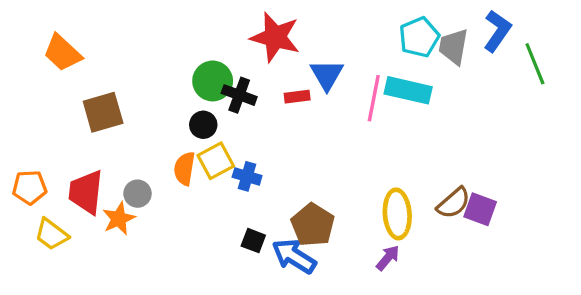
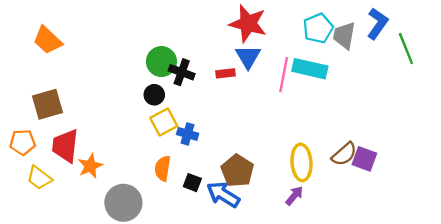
red star: (275, 37) -> (248, 24), moved
brown square: (103, 112) -> (47, 104), moved
orange semicircle: (184, 169) -> (163, 168), moved
gray circle: (138, 194) -> (123, 203), moved, size x1.8

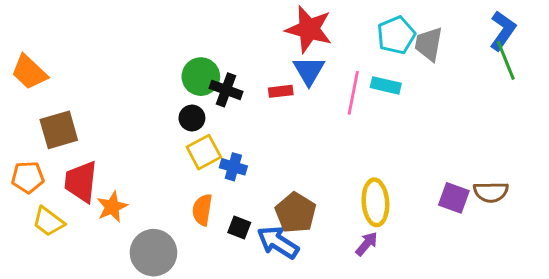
blue L-shape: (377, 24) -> (503, 31), moved
orange trapezoid: (47, 40) -> (29, 72), moved
cyan rectangle: (310, 69) -> (386, 85), size x0.7
brown semicircle: (344, 154) -> (491, 192), moved, turned 40

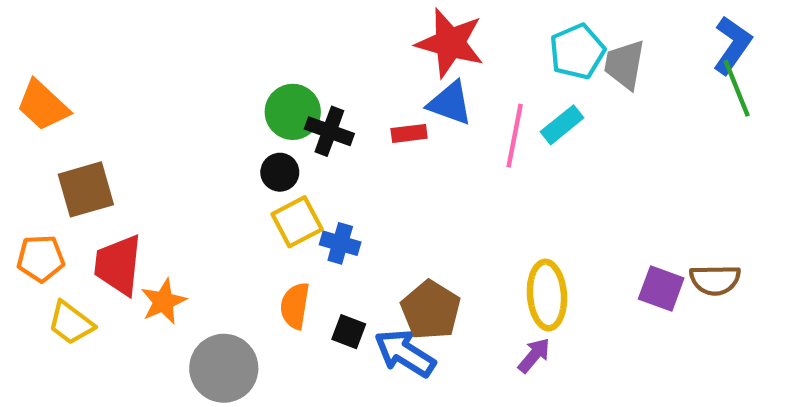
blue triangle: (309, 71) -> (450, 103), turned -40
cyan rectangle: (386, 85) -> (562, 125), turned -52

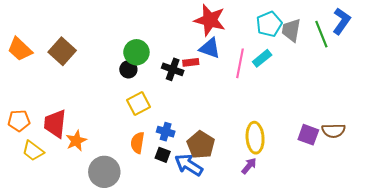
green line: (737, 88) -> (321, 34), moved
black cross: (329, 131) -> (173, 69), moved
black circle: (280, 172) -> (128, 69), moved
brown square: (86, 189) -> (62, 51), moved, turned -32
blue cross: (340, 243) -> (166, 132), moved

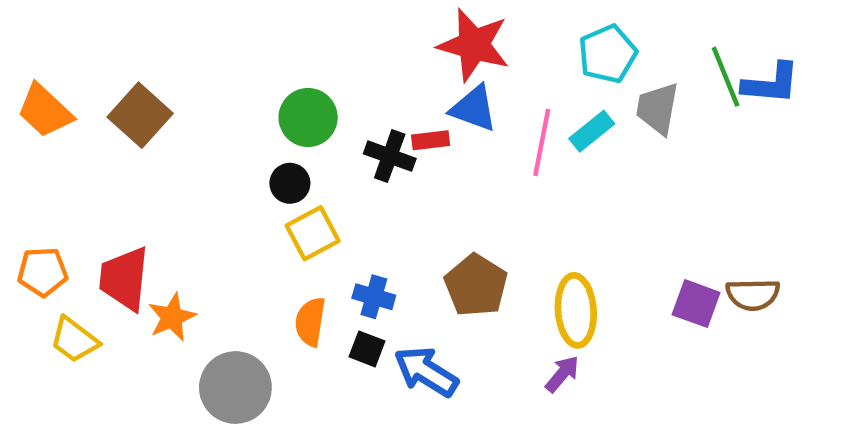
blue L-shape: (341, 21) -> (771, 83), moved, turned 60
gray trapezoid: (291, 30) -> (657, 108), moved
black circle: (128, 69) -> (290, 183), moved
brown pentagon: (201, 145) -> (476, 285), moved

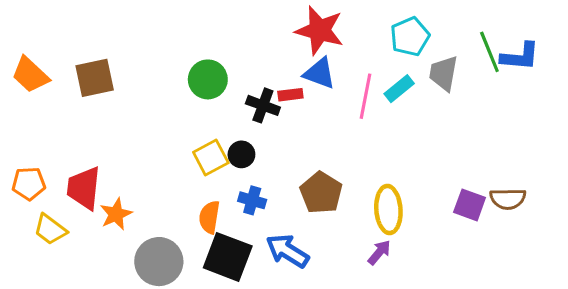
brown square: (140, 115) -> (95, 78), turned 36
black circle: (290, 183) -> (241, 154), moved
black square: (367, 349) -> (228, 257), moved, size x2.0

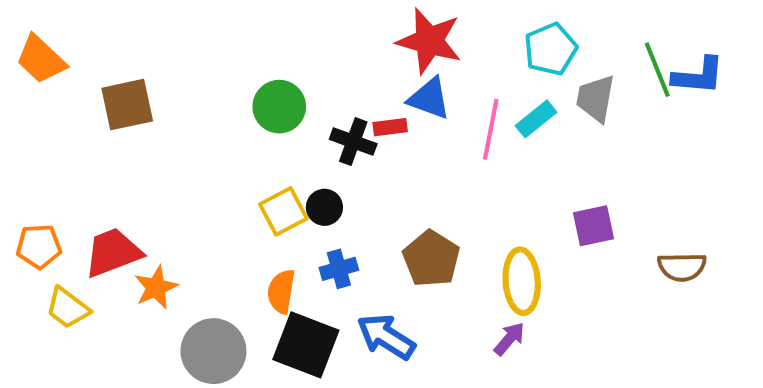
orange trapezoid: (30, 75) -> (41, 59), moved
red trapezoid: (84, 188) -> (113, 252), turned 63
blue cross: (252, 200) -> (339, 269), turned -32
purple square: (470, 205) -> (594, 226), moved, turned -32

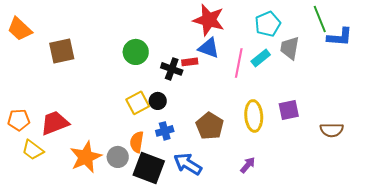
green line: (657, 70) -> (320, 19), moved
yellow ellipse: (522, 281) -> (254, 116), moved
orange star: (156, 287) -> (86, 157), moved, size x1.5
gray circle: (213, 351) -> (118, 157), moved, size x0.7

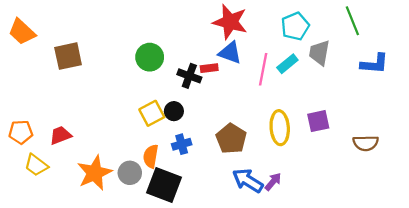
blue L-shape: (340, 37) -> (374, 64), moved
red trapezoid: (55, 123) -> (60, 135), size x0.7
blue arrow: (188, 164) -> (248, 181), moved

